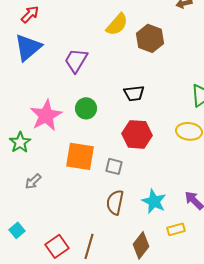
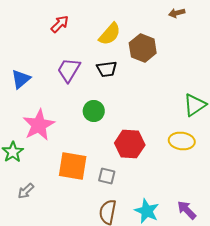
red arrow: (30, 14) -> (60, 24), moved
blue triangle: (28, 47) -> (21, 79), moved, size x0.7
black trapezoid: (134, 93) -> (107, 69), moved
green circle: (86, 108) -> (94, 111), moved

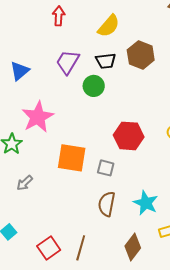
red arrow: (60, 24) -> (59, 16), turned -42
brown hexagon: (143, 48) -> (141, 55), moved
green circle: (94, 111) -> (94, 86), moved

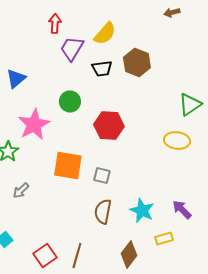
purple trapezoid: (68, 62) -> (72, 48), moved
green circle: (94, 86) -> (70, 102), moved
red hexagon: (129, 136) -> (109, 126), moved

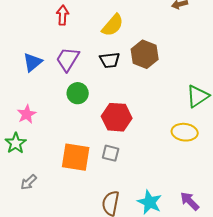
purple trapezoid: (72, 48) -> (68, 59), moved
blue triangle: (16, 78) -> (33, 62), moved
pink star: (34, 124) -> (27, 114), moved, size x0.6
gray square: (102, 176) -> (111, 153), moved

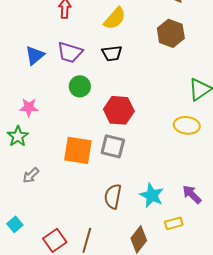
brown hexagon: (145, 54) -> (171, 33), moved
purple trapezoid: (68, 59) -> (70, 52), turned -104
pink star: (27, 114) -> (29, 107), turned 30
gray square: (111, 153) -> (113, 146), size x1.4

